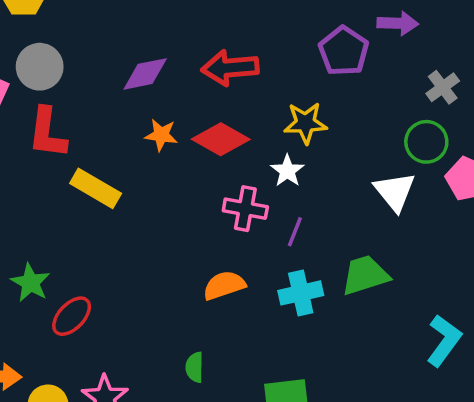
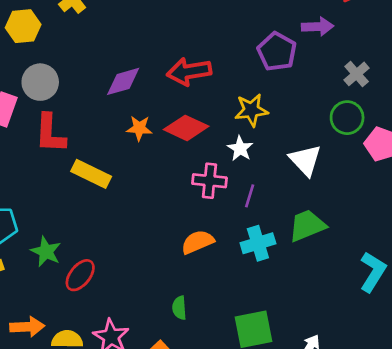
white triangle: (395, 192) -> (305, 160), moved

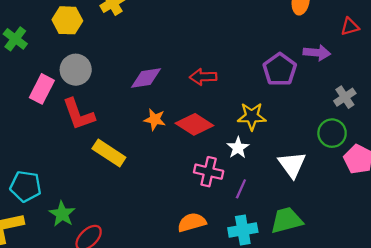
red arrow: (189, 72) -> (203, 77), size x0.7
red L-shape: (50, 133) -> (79, 114), turned -30

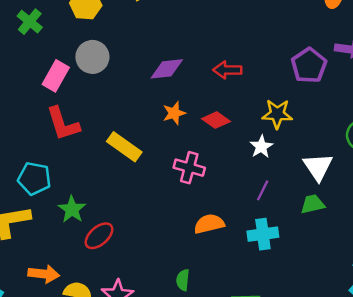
red L-shape: (79, 114) -> (63, 124), moved
orange star: (155, 119) -> (174, 113), turned -30
red diamond: (194, 124) -> (216, 120), size x0.7
pink cross: (209, 172) -> (189, 168), moved
green trapezoid: (287, 220) -> (313, 204), moved, size x0.7

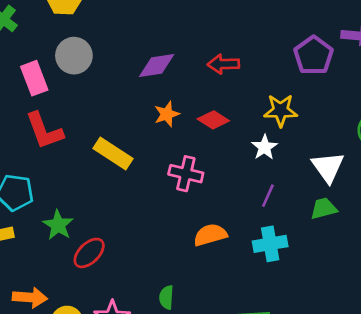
pink rectangle: (56, 76) -> (34, 78), turned -48
green semicircle: (183, 280) -> (166, 297), moved

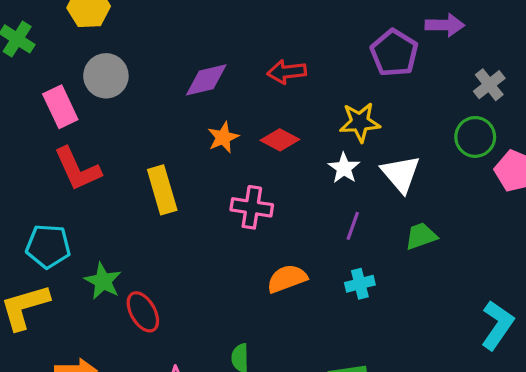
yellow rectangle: (113, 153) -> (162, 190), turned 45
white triangle: (328, 167) -> (401, 174), moved
cyan cross: (270, 244) -> (360, 284), size x0.7
red ellipse: (89, 253) -> (143, 312), turned -72

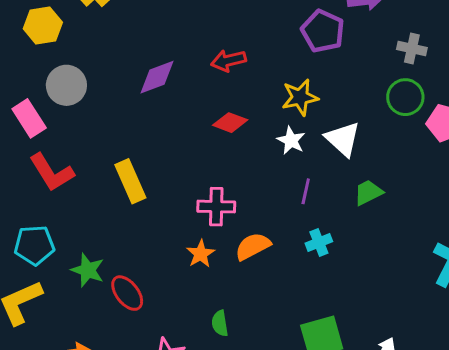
gray cross: (489, 85) -> (412, 48), turned -32
orange star: (223, 137) -> (201, 254), moved
pink cross: (252, 207) -> (216, 207), moved

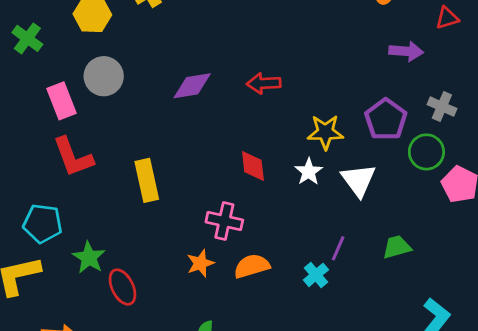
purple pentagon: (323, 31) -> (386, 119), moved
red diamond: (230, 123) -> (253, 166), moved, turned 52
purple line: (306, 191) -> (338, 248), moved
green trapezoid: (368, 192) -> (397, 247), moved
cyan cross: (319, 242) -> (316, 275), turned -30

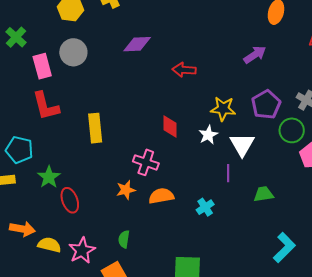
green cross: (27, 38) -> (16, 37), moved
purple arrow: (406, 51) -> (255, 55), moved, turned -45
purple diamond: (192, 86) -> (137, 44), moved
purple line: (338, 248) -> (228, 173), moved, turned -30

